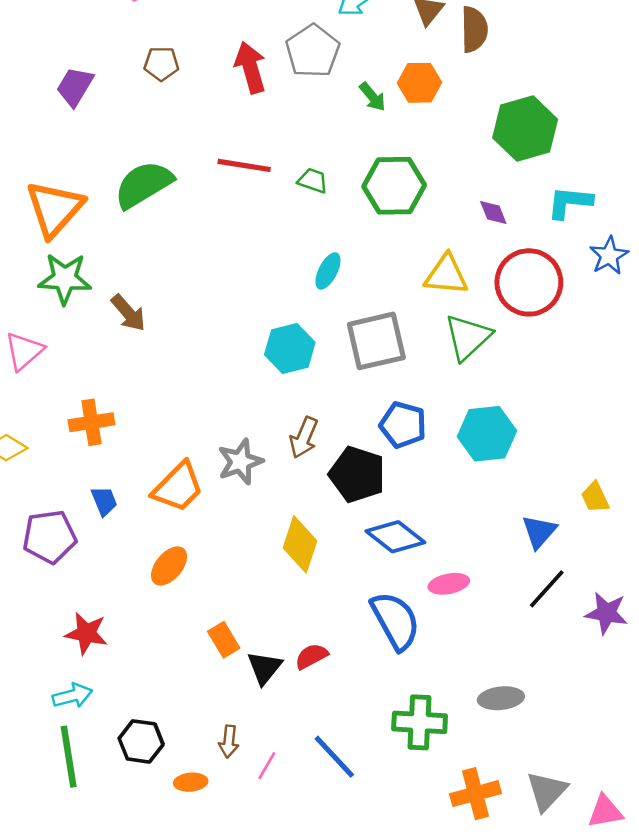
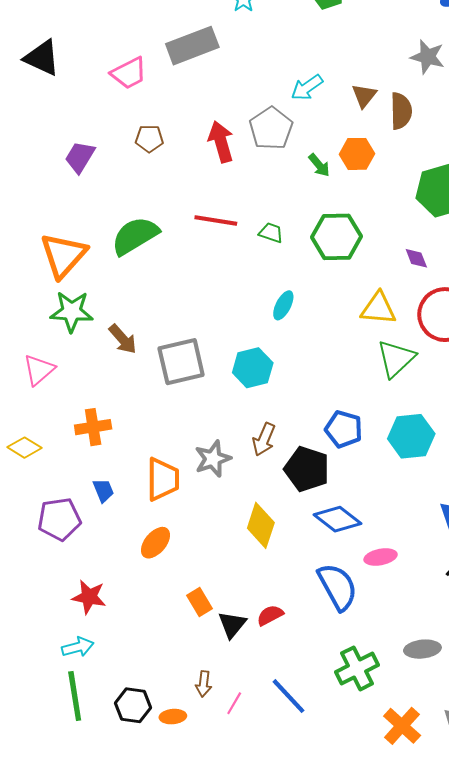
gray square: (376, 341) -> (181, 362), moved
orange trapezoid: (178, 487) -> (163, 479), turned -45
green cross: (420, 722) -> (357, 668), turned -30
black hexagon: (141, 741) -> (133, 705), moved
orange cross: (475, 794) -> (402, 726), turned -33

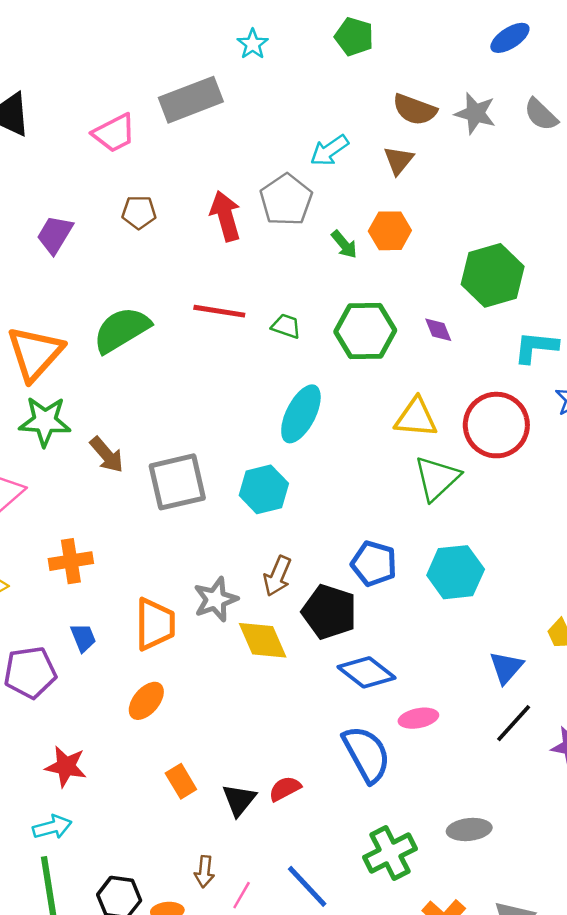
brown semicircle: (401, 111) -> (415, 110), moved, turned 111
purple diamond: (416, 258) -> (438, 330), moved
cyan ellipse: (283, 305) -> (301, 414), size x1.6
yellow diamond: (261, 525) -> (263, 640), moved, turned -42
orange rectangle: (199, 602) -> (181, 781), moved

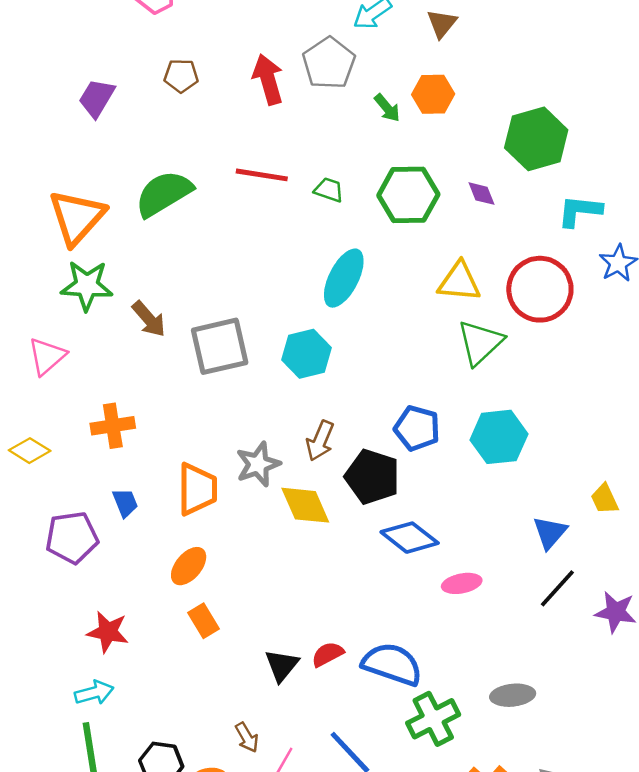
blue semicircle: (366, 754) -> (392, 664), moved, turned -42
orange rectangle: (181, 781) -> (203, 621), moved
brown arrow: (204, 872) -> (247, 737), turned -36

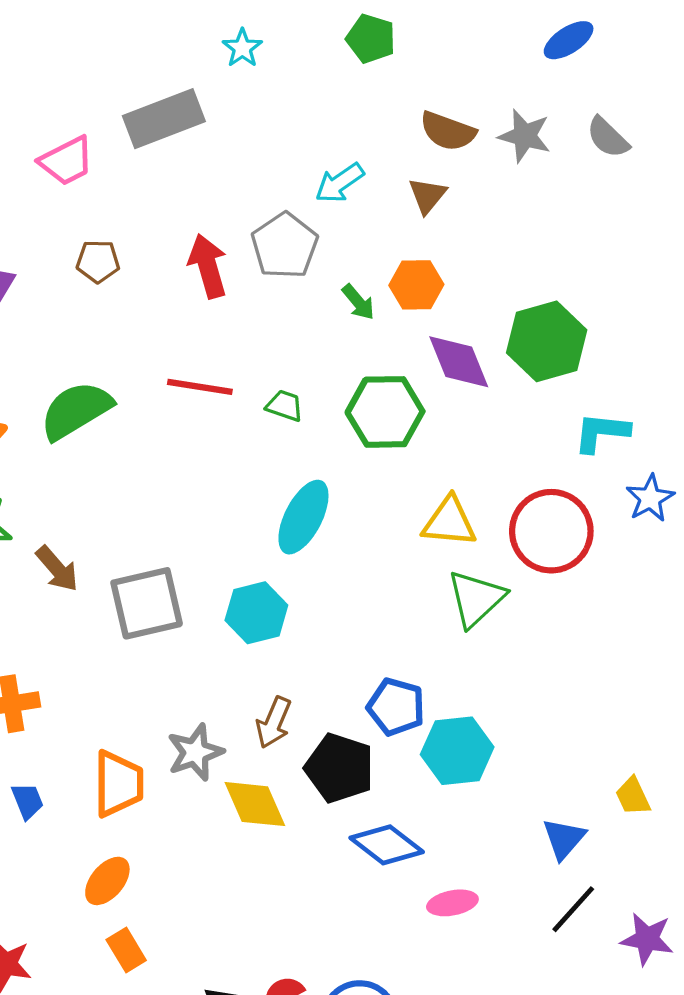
purple diamond: (482, 194) -> (459, 362), moved, size x1.8
cyan hexagon: (499, 437) -> (457, 751), moved

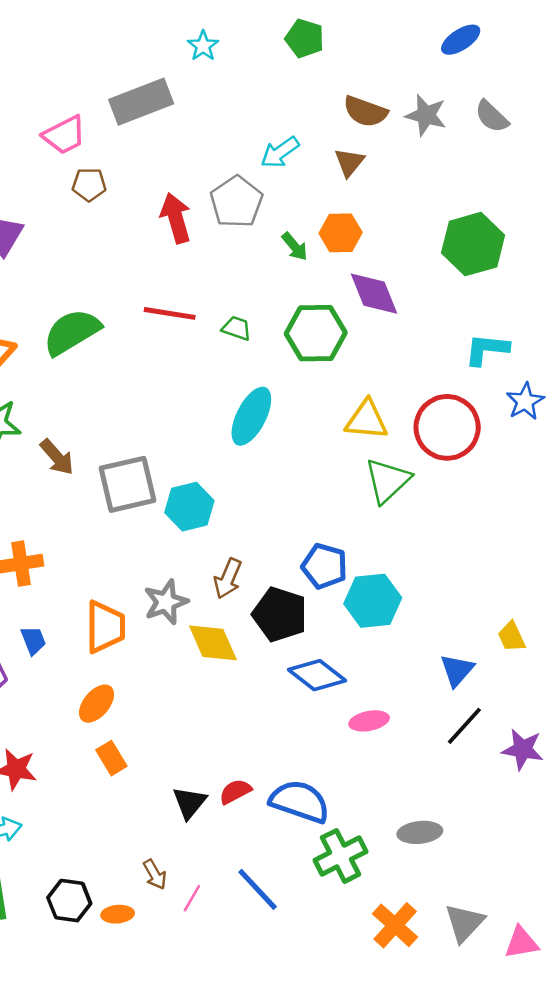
brown pentagon: (98, 261) -> (89, 185), moved
green hexagon: (547, 341) -> (473, 244), moved
cyan hexagon: (256, 613) -> (189, 507), moved

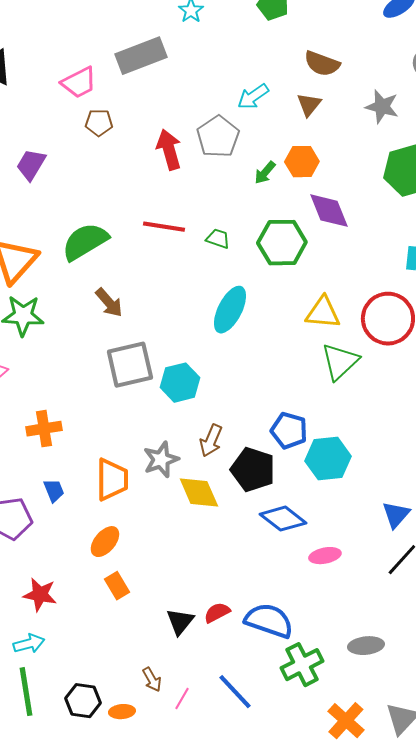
gray star: (426, 115) -> (382, 107), moved
green arrow: (295, 246) -> (265, 173), turned 80
brown arrow: (57, 457) -> (109, 303), moved

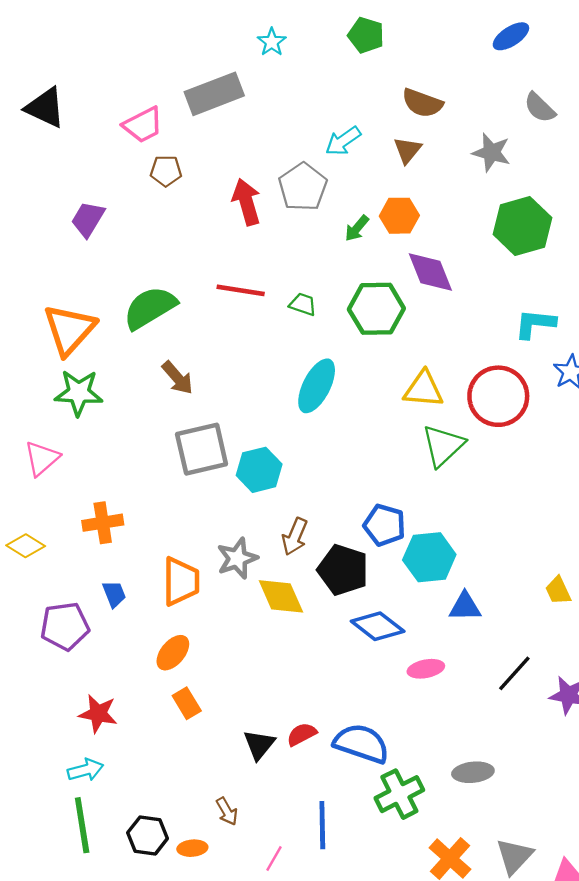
blue triangle: (396, 515) -> (465, 607), moved, turned 48
blue line: (235, 692) -> (322, 825), turned 42
pink line: (182, 699) -> (274, 858), moved

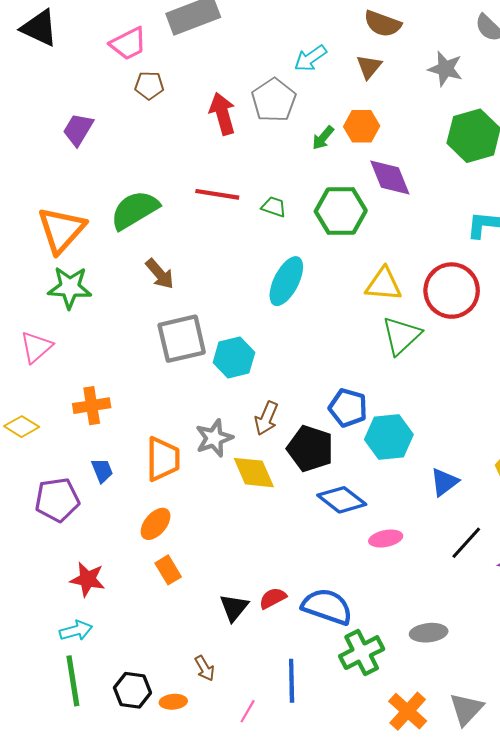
blue triangle: (465, 607) -> (444, 482), moved, turned -36

